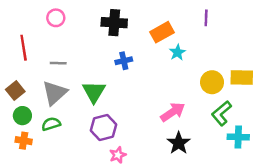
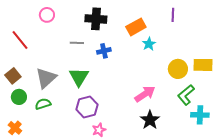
red line: (24, 48) -> (20, 40), turned -30
gray line: (58, 63) -> (77, 43), moved
orange cross: (24, 141) -> (15, 128), moved, turned 32

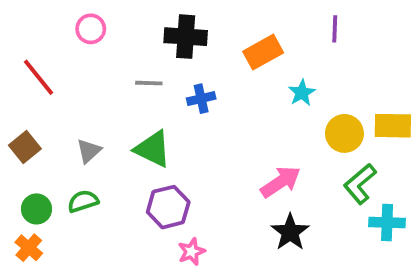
cyan star: (149, 44) -> (302, 93), moved
green triangle: (79, 77) -> (153, 149), turned -35
gray triangle: (46, 78) -> (89, 151), size x0.6
green circle: (19, 97) -> (36, 209), moved

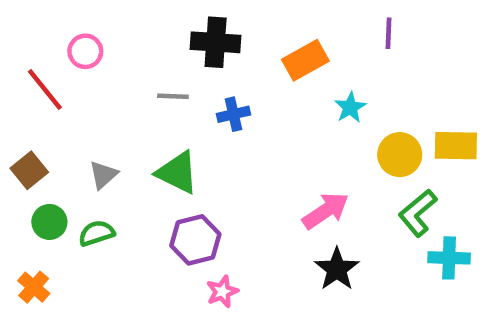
pink circle: (91, 29) -> (85, 51), moved
green circle: (36, 209) -> (49, 222), moved

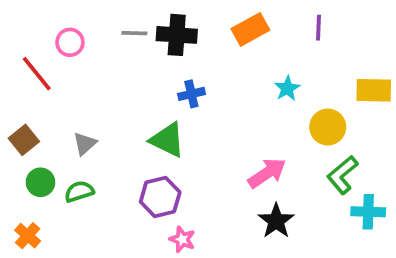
orange rectangle: (305, 60) -> (250, 29), moved
gray line: (173, 96) -> (134, 33), moved
yellow rectangle: (456, 146) -> (374, 90), moved
green triangle: (177, 173) -> (168, 140), moved
pink star: (222, 292) -> (182, 239), turned -30

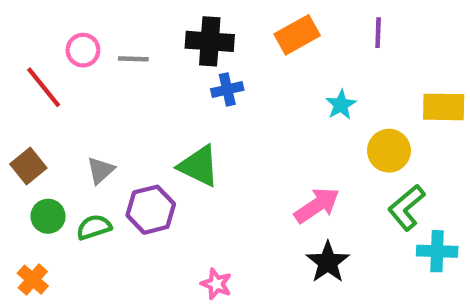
gray line: (134, 33) -> (133, 59), moved
blue cross: (191, 94) -> (227, 89), moved
purple hexagon: (160, 197) -> (151, 210), moved

